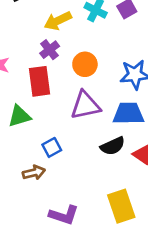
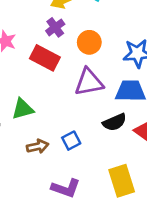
red rectangle: (40, 81) -> (45, 58), turned -56
green triangle: (19, 116) -> (23, 109), moved
blue square: (52, 147) -> (71, 141), moved

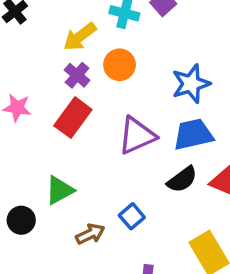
orange circle: (89, 42) -> (120, 65), moved
red rectangle: (45, 58) -> (73, 118), turned -68

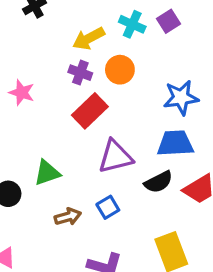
purple cross: (77, 75) -> (80, 73), turned -30
red rectangle: (73, 118) -> (90, 111), moved
purple triangle: (137, 136) -> (115, 157), moved

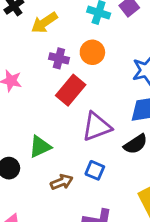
yellow arrow: (89, 38) -> (44, 23), moved
blue square: (108, 207) -> (95, 170), turned -30

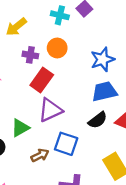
purple triangle: (97, 127) -> (50, 110), moved
blue square: (95, 170) -> (66, 144), size x1.5

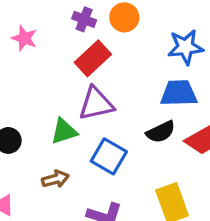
green triangle: (20, 128) -> (64, 131), moved
brown arrow: (40, 155) -> (55, 179), moved

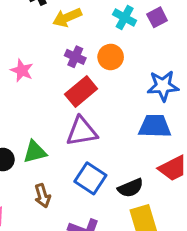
green triangle: (64, 131) -> (35, 152), moved
black semicircle: (161, 132) -> (130, 188), moved
brown arrow: (55, 179) -> (42, 196), turned 85

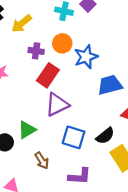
blue star: (163, 86) -> (86, 57), moved

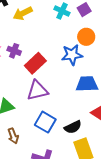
orange circle: (62, 43) -> (86, 37), moved
purple cross: (36, 51) -> (14, 51), moved

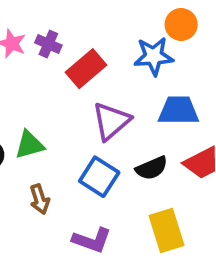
purple triangle: (37, 90) -> (111, 121), moved, turned -30
black semicircle: (73, 127) -> (152, 168), moved

